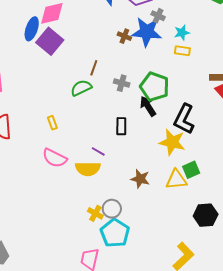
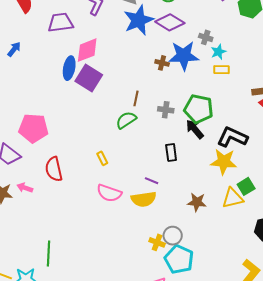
gray cross: (158, 16) -> (206, 37), moved
black L-shape: (184, 119) -> (232, 137), turned 96

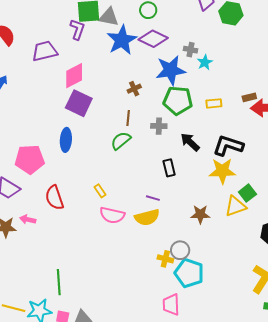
brown cross: (162, 63) -> (134, 89), moved, turned -32
blue ellipse: (69, 68) -> (66, 140), moved
yellow rectangle: (221, 70) -> (214, 103), moved
green pentagon: (199, 109) -> (178, 100), moved
yellow rectangle: (102, 158) -> (100, 191), moved

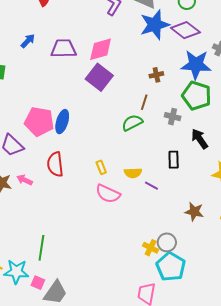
purple trapezoid: (45, 51) -> (64, 49), moved
blue ellipse: (66, 140) -> (62, 122), moved
yellow semicircle: (147, 217) -> (133, 173), moved, size x0.7

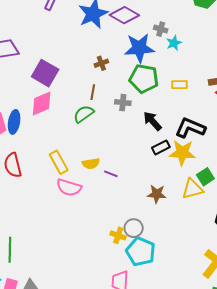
pink diamond: (101, 49) -> (42, 103), moved
black rectangle: (174, 160) -> (161, 147), moved, turned 72
yellow rectangle: (101, 167) -> (59, 162), size x1.6

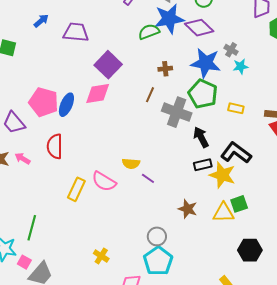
gray cross: (123, 103) -> (177, 112), size x1.8
green semicircle: (84, 114) -> (149, 32), moved
yellow rectangle: (59, 162) -> (76, 189), moved, turned 40
yellow cross: (118, 235) -> (101, 256), moved

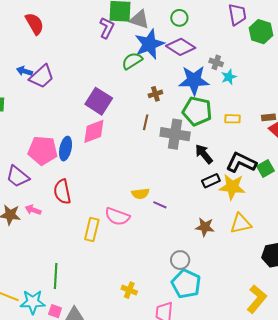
blue arrow: (41, 21) -> (24, 71), turned -112
purple trapezoid: (76, 32) -> (42, 76), moved, turned 144
green square: (239, 204) -> (266, 169), moved

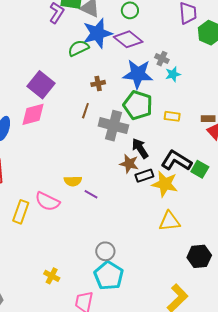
green square: (266, 169) -> (200, 169), turned -36
brown star: (205, 227) -> (129, 164), moved

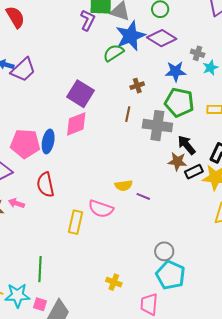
blue star: (138, 74) -> (176, 71), size x0.7

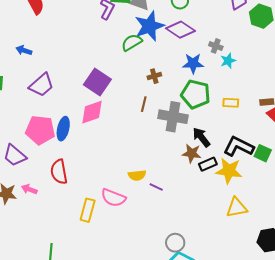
purple trapezoid: (23, 70) -> (41, 85), moved

